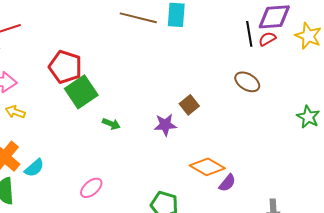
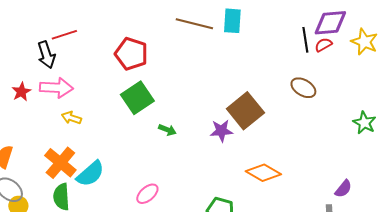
red pentagon: (65, 67) -> (131, 54), moved
brown square: (189, 105) -> (245, 111), size x1.8
cyan semicircle: (34, 168) -> (90, 174), size x1.4
purple semicircle: (227, 183) -> (343, 189), moved

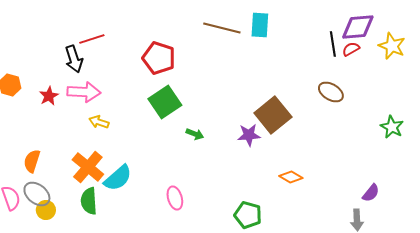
orange diamond: (263, 173) -> (291, 177), size x0.7
pink ellipse: (147, 194) -> (175, 198), turned -65

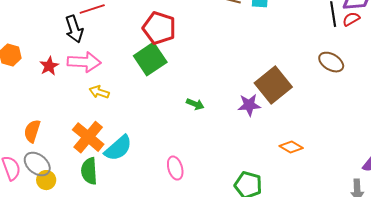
green square: (165, 102) -> (150, 59), moved

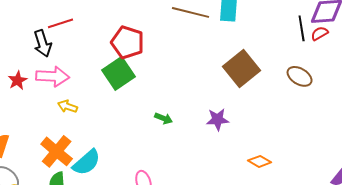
brown square: (273, 85) -> (242, 68), moved

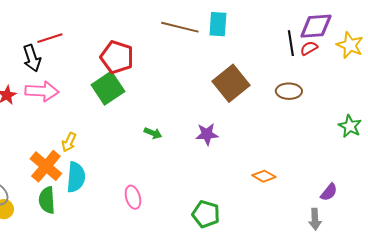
brown ellipse: (300, 76) -> (289, 91), turned -30
yellow arrow: (68, 106) -> (69, 142), moved, turned -84
orange diamond: (260, 161) -> (264, 176), moved
cyan semicircle: (87, 162) -> (76, 177), turned -44

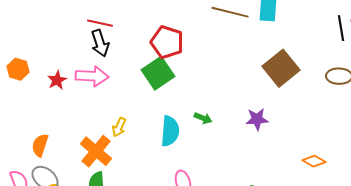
red line: (50, 38) -> (100, 23), turned 30
black arrow: (32, 58) -> (100, 43), moved
cyan semicircle: (76, 177) -> (170, 131), moved

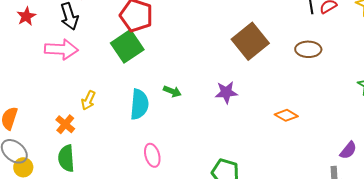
red star: (57, 80) -> (26, 16), moved
orange cross: (96, 151) -> (65, 124), size x0.6
orange diamond: (314, 161) -> (286, 115), moved

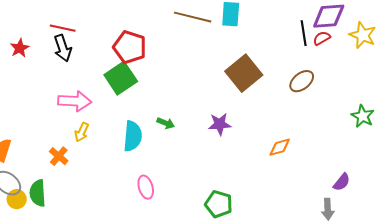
pink arrow: (61, 49) -> (75, 101), moved
brown ellipse: (308, 49) -> (302, 81), turned -40
orange diamond: (286, 115) -> (280, 147), turned -45
green semicircle: (66, 158) -> (38, 193), moved

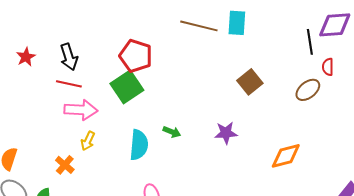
red line: (63, 28) -> (69, 84), moved
red semicircle: (322, 38) -> (328, 67), moved, turned -60
brown square: (244, 73) -> (250, 82), size x0.7
orange diamond: (280, 147) -> (286, 156), size x1.4

